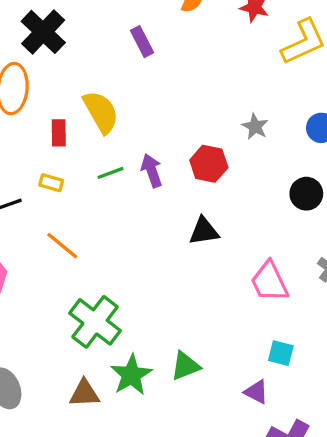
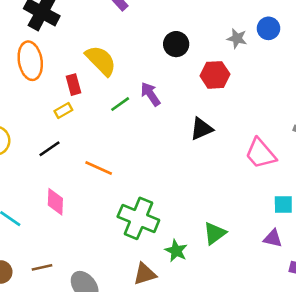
gray star: (255, 127) -> (237, 38), moved
red hexagon: (209, 164) -> (215, 75), moved
yellow rectangle: (51, 183) -> (63, 111), moved, turned -30
black circle: (306, 194) -> (176, 44), moved
green star: (131, 375) -> (176, 251), size x0.7

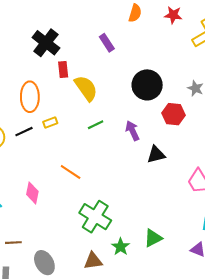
black circle: (176, 44) -> (147, 85), size x1.5
orange ellipse: (30, 61) -> (30, 97), moved
red rectangle: (73, 85) -> (63, 69), moved
purple arrow: (150, 94) -> (132, 131), moved
black line: (49, 149) -> (24, 132), moved

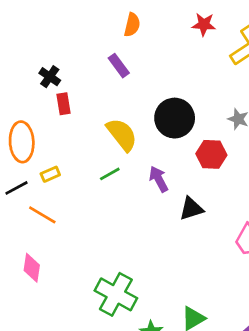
orange semicircle: (135, 13) -> (132, 25), moved
black cross: (46, 43) -> (50, 77), moved, size x0.6
yellow semicircle: (86, 88) -> (122, 135), moved
orange line: (71, 172) -> (42, 215), moved

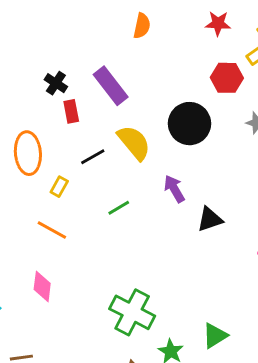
purple rectangle: (119, 66) -> (111, 86), moved, size x1.5
red hexagon: (211, 154) -> (227, 78), moved
yellow rectangle: (50, 174) -> (59, 187), turned -36
green line: (110, 174) -> (119, 208), moved
black line: (16, 188) -> (93, 157), moved

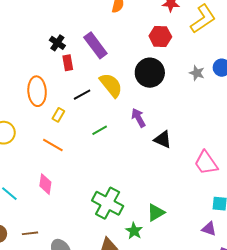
red hexagon: (227, 78) -> (160, 36), moved
black triangle: (210, 219) -> (163, 139), turned 42
green triangle: (215, 336) -> (156, 213), moved

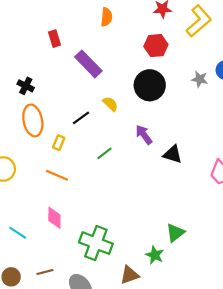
black cross: (57, 43) -> (26, 86), moved
red rectangle: (68, 63) -> (54, 39), moved
yellow semicircle: (111, 85) -> (110, 104), size x0.6
green cross: (108, 203) -> (96, 243), moved

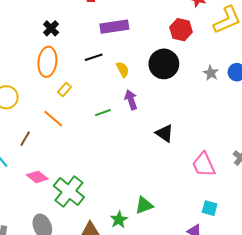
purple rectangle: (88, 64) -> (114, 27), turned -72
black line: (81, 118) -> (94, 57), moved
purple arrow: (144, 135) -> (131, 100), moved
pink diamond: (54, 218) -> (37, 177), moved, turned -70
brown line: (45, 272) -> (25, 139), moved, turned -63

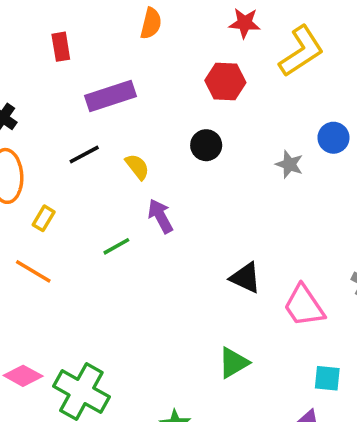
black circle: (164, 64) -> (206, 145), size x0.6
gray star: (211, 73) -> (289, 164), moved
black triangle: (165, 133) -> (246, 278), moved
green triangle: (144, 205) -> (233, 363), moved

